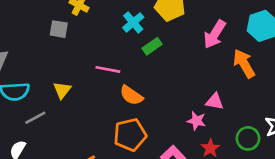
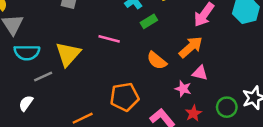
orange arrow: (244, 64) -> (191, 47), moved, turned 75
yellow triangle: (62, 90) -> (68, 54), size x1.6
orange semicircle: (131, 95) -> (157, 61), moved

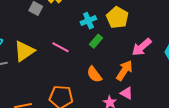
green rectangle: (149, 21) -> (96, 41), turned -32
orange arrow: (191, 47) -> (124, 70), turned -30

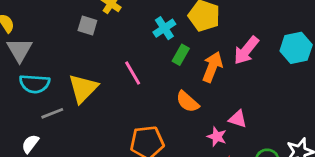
pink line: (60, 47) -> (133, 73), turned 42
orange arrow: (124, 70) -> (212, 67), moved

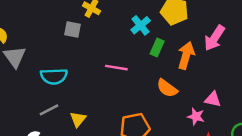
pink line: (133, 73) -> (116, 68), turned -45
cyan semicircle: (35, 84) -> (54, 76), moved
yellow triangle: (83, 88) -> (78, 119), moved, size x0.6

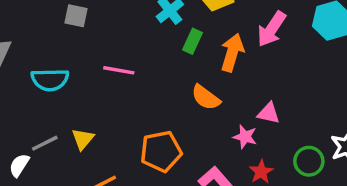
pink line: (116, 68) -> (119, 70), moved
gray line: (49, 110) -> (45, 143), moved

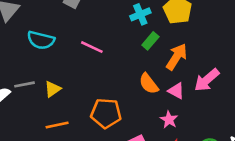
pink arrow: (272, 29) -> (207, 80), moved
pink triangle: (269, 113) -> (176, 91), moved

